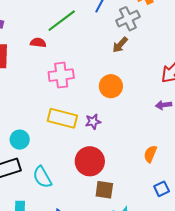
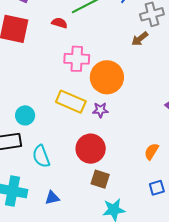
orange circle: (111, 86) -> (107, 77), moved, size x1.4

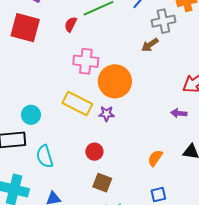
red semicircle: (59, 23) -> (71, 24), turned -84
red circle: (91, 149) -> (94, 152), size x0.6

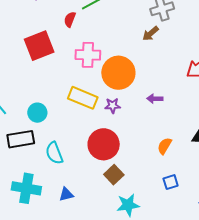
red square: (25, 28) -> (39, 46), moved, turned -32
purple arrow: (179, 113) -> (155, 99), moved
red circle: (94, 152) -> (104, 144), size x1.8
brown square: (102, 183) -> (114, 175), turned 30

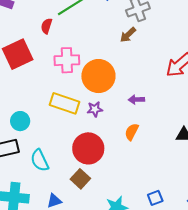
orange semicircle: (165, 146) -> (132, 132), moved
brown square: (114, 175) -> (80, 179), moved
blue square: (171, 182) -> (155, 198), moved

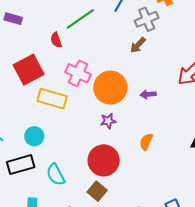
red semicircle: (47, 26) -> (56, 40), turned -35
pink cross: (67, 60) -> (78, 73), turned 30
purple arrow: (136, 100) -> (148, 94), moved
yellow rectangle: (65, 103) -> (52, 99), moved

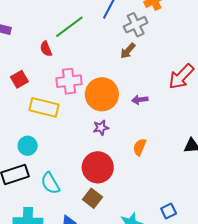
red square: (29, 70) -> (19, 79), size x0.6
pink cross: (78, 73) -> (69, 81), turned -30

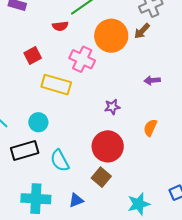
red semicircle: (46, 49) -> (60, 26), turned -77
pink cross: (69, 81) -> (82, 59), turned 30
orange circle: (102, 94) -> (111, 36), moved

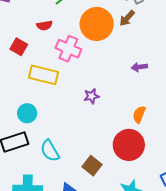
red semicircle: (60, 26) -> (44, 25), moved
red square: (33, 55) -> (19, 47), turned -30
purple star: (112, 107) -> (91, 96), moved
red circle: (108, 146) -> (129, 145), moved

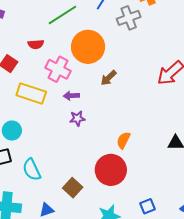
brown arrow: (127, 18) -> (108, 78), moved
purple arrow: (139, 67) -> (71, 96), moved

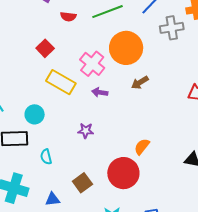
red semicircle: (36, 44) -> (68, 16), moved
purple star: (77, 118) -> (86, 131), moved
cyan semicircle: (32, 170) -> (46, 157), size x0.7

